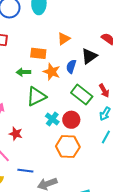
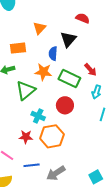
orange star: (52, 72) -> (43, 72), moved
cyan cross: (52, 119) -> (38, 116), moved
red star: (16, 134) -> (26, 137), moved
orange hexagon: (68, 147) -> (52, 136), moved

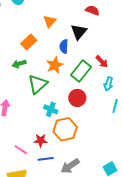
orange rectangle: (18, 48) -> (29, 42), turned -35
orange star: (43, 72) -> (55, 65), turned -30
green rectangle: (69, 79) -> (81, 71), turned -75
red star: (26, 137) -> (41, 140), moved

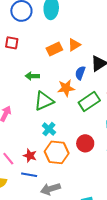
orange rectangle: (29, 42) -> (54, 49), moved
red circle: (77, 98) -> (85, 143), moved

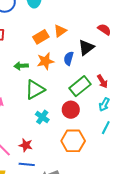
orange star: (66, 88) -> (45, 61), moved
red circle: (85, 143) -> (71, 110), moved
orange hexagon: (57, 152) -> (73, 141), moved

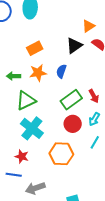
orange triangle: (60, 31) -> (88, 26), moved
black triangle: (86, 47) -> (74, 46), moved
red circle: (71, 110) -> (73, 124), moved
cyan cross: (42, 117) -> (32, 128), size x1.6
red star: (26, 145) -> (22, 156), moved

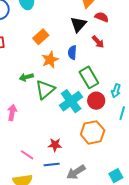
green arrow: (14, 76) -> (26, 77), moved
red arrow: (94, 96) -> (98, 42), moved
green rectangle: (71, 100) -> (89, 77), turned -70
cyan cross: (32, 128) -> (71, 101), moved, turned 30

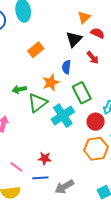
orange star: (50, 60) -> (51, 83), moved
red circle: (96, 101) -> (96, 122), moved
orange hexagon: (93, 132) -> (96, 149), moved

